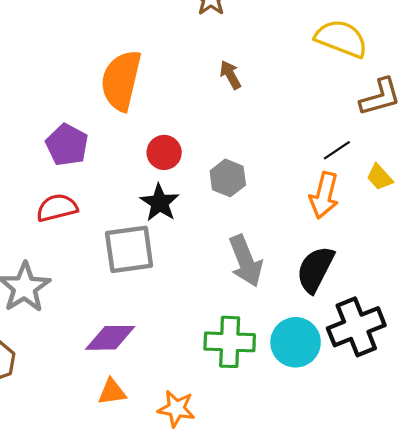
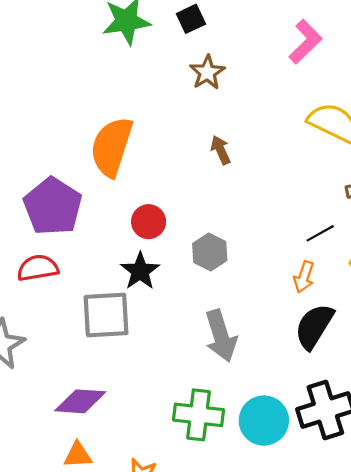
purple pentagon: (67, 145) -> (53, 206), size x1.4
orange arrow: (324, 195) -> (304, 277), size x0.7
black semicircle: (315, 269) -> (314, 326), moved

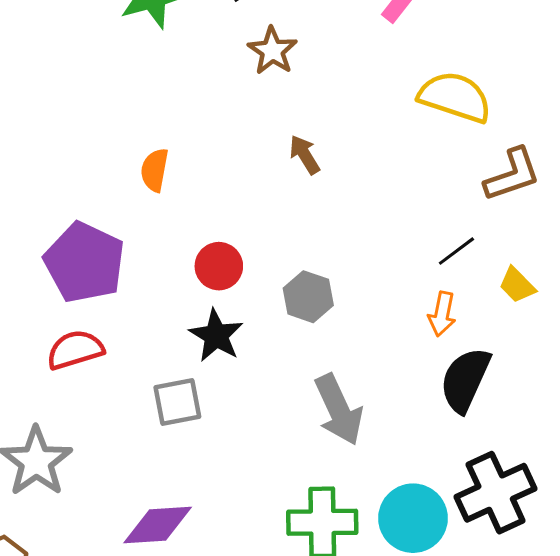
orange semicircle: (112, 147) -> (155, 170), size x0.5
gray square: (106, 315) -> (177, 402), size x0.7

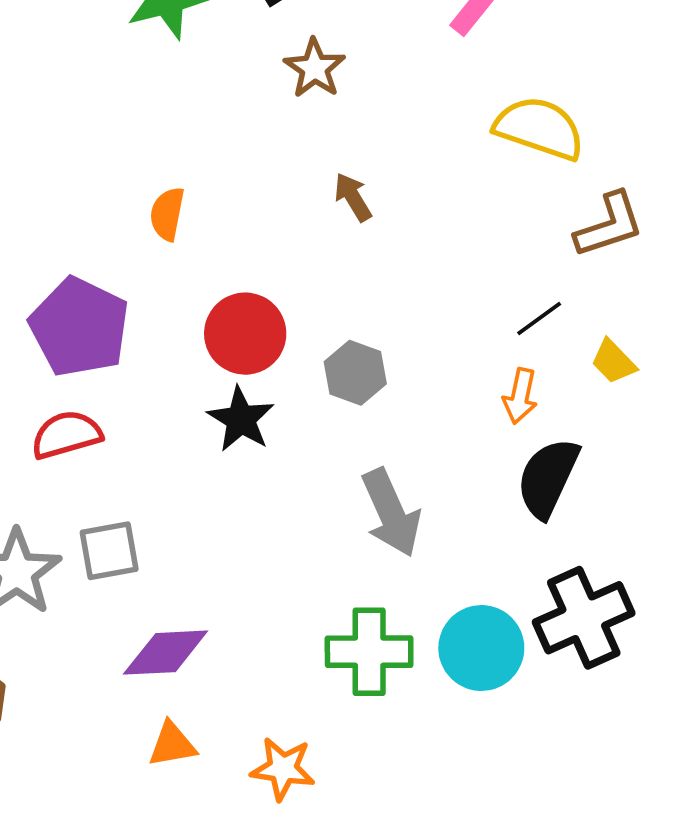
red circle: (219, 266) -> (245, 334), size x1.4
gray square: (177, 402) -> (109, 551), moved

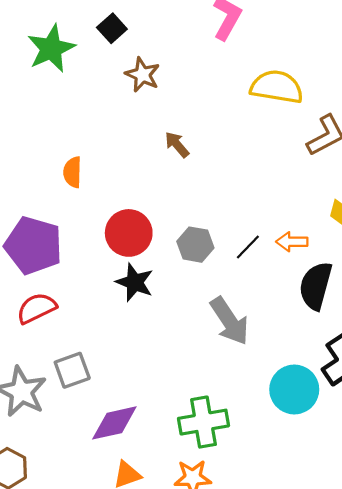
black line: (539, 319) -> (248, 247), moved
orange arrow: (520, 396) -> (292, 242), turned 88
green cross: (369, 652) -> (203, 422), moved

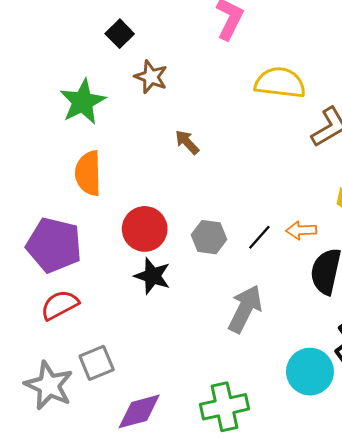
green star: (51, 49) -> (83, 102), moved
orange semicircle: (73, 172) -> (88, 173), size x1.5
gray arrow: (230, 321) -> (245, 309), turned -117

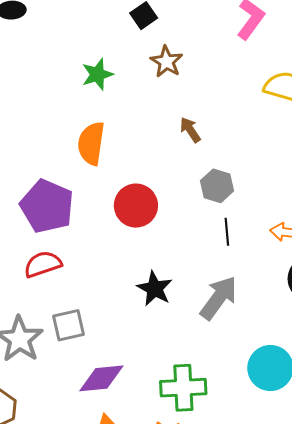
green star: (83, 102) -> (97, 74), size x0.7
gray hexagon: (209, 237) -> (217, 186), moved
black line: (259, 237) -> (227, 232), moved, turned -56
black star: (152, 276) -> (155, 289), moved

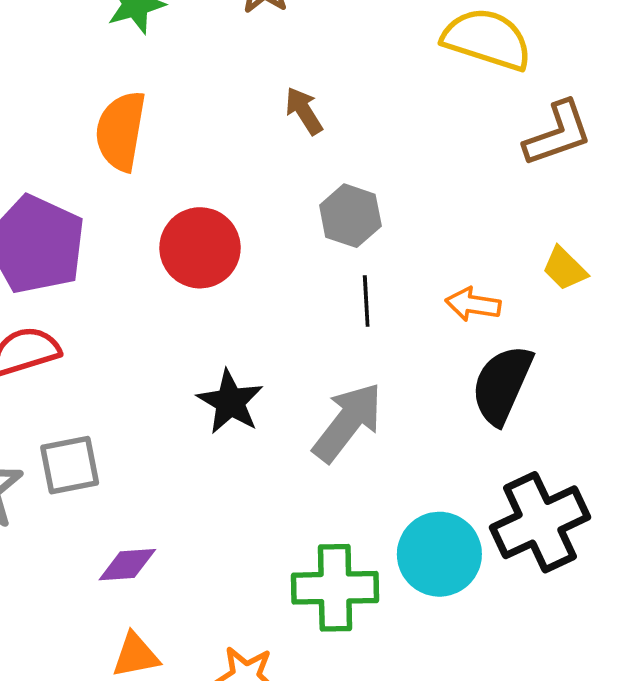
purple diamond: (101, 378) -> (127, 565), size x0.7
green cross: (183, 388) -> (335, 588), moved

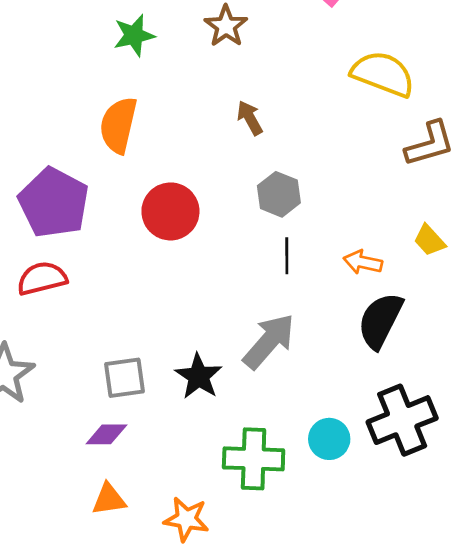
black star: (230, 402) -> (199, 376), moved
gray square: (70, 465) -> (125, 378), moved
cyan circle: (439, 554) -> (329, 439), size x0.7

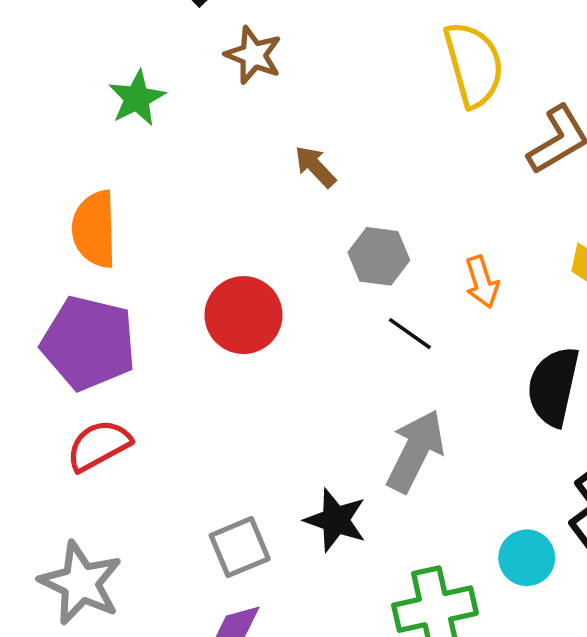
yellow semicircle: (383, 74) -> (474, 64), turned 68
orange semicircle: (118, 125) -> (94, 229), moved
black line: (287, 256) -> (410, 334), turned -40
orange arrow: (363, 262) -> (482, 282), moved, turned -105

